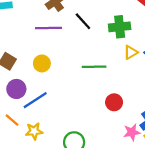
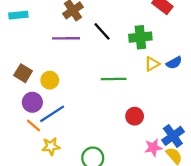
yellow circle: (42, 63) -> (50, 80), moved
orange line: (12, 120) -> (33, 125), moved

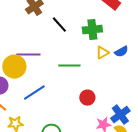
purple line: (66, 38) -> (28, 55), moved
yellow circle: (50, 80) -> (14, 67), size x1.5
blue line: (52, 114) -> (34, 93), moved

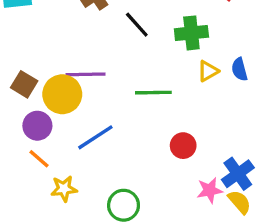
blue semicircle: (121, 52) -> (239, 69), turned 104

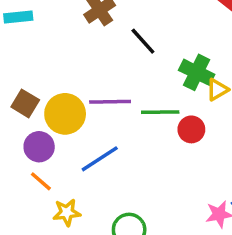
green cross: (191, 33) -> (197, 72), moved, turned 32
purple line: (85, 74) -> (110, 102), moved
red circle: (183, 146) -> (191, 129), moved

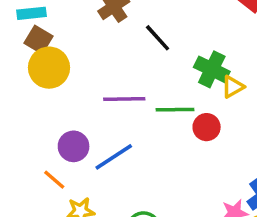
brown square: (25, 103) -> (38, 40), moved
yellow circle: (65, 114) -> (49, 68), moved
purple circle: (39, 147) -> (74, 146), moved

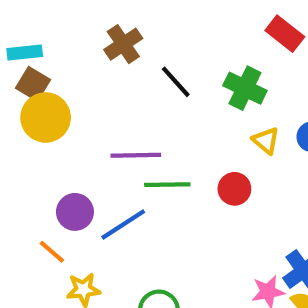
green cross: (212, 69) -> (245, 88), moved
yellow triangle: (233, 87) -> (266, 141), turned -50
green line: (175, 110) -> (167, 185), moved

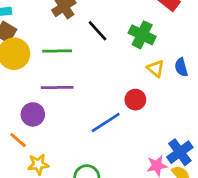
purple line: (136, 155) -> (57, 87), moved
green line: (167, 185) -> (57, 51), moved
blue line: (123, 224) -> (106, 123), moved

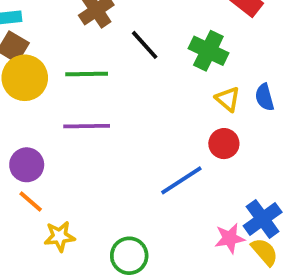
red circle: (135, 100) -> (224, 144), moved
purple circle: (33, 114) -> (27, 165), moved
blue line: (106, 123) -> (181, 180), moved

